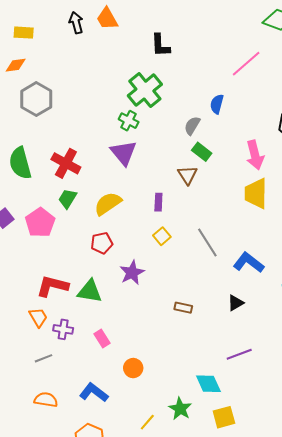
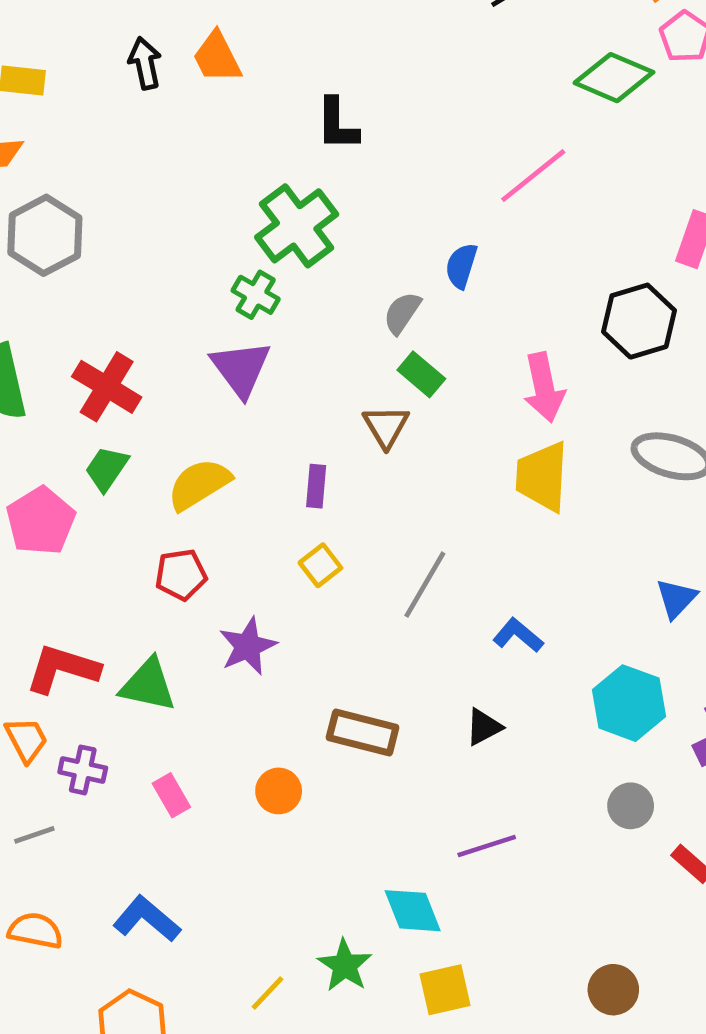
gray line: (207, 243) -> (425, 585), turned 60
blue L-shape: (249, 263) -> (518, 635), size x0.7
brown rectangle: (183, 308) -> (363, 732), size x1.6
orange circle: (133, 368) -> (279, 791), moved

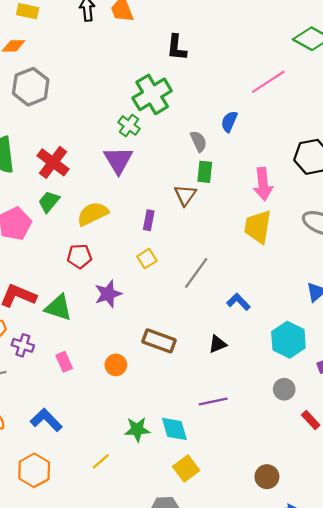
gray semicircle: (402, 313) -> (199, 141), turned 115
green rectangle: (421, 374) -> (205, 172), turned 50
green star: (345, 965) -> (137, 429), moved, turned 30
yellow square: (445, 990) -> (186, 469), turned -30

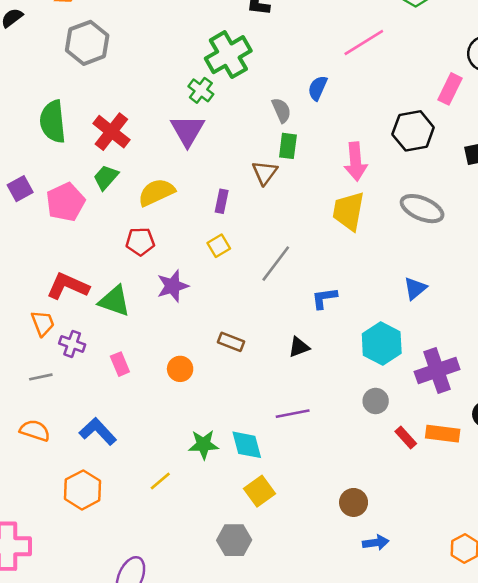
blue L-shape: (238, 302) -> (324, 298), turned -55
brown rectangle: (159, 341) -> (231, 342), size x0.7

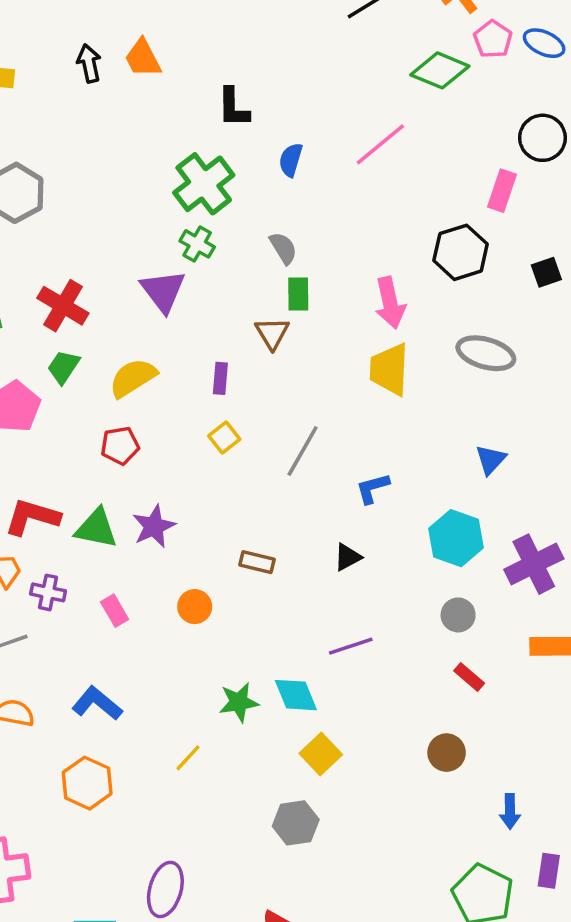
blue semicircle: (318, 88) -> (291, 160), moved
green cross: (201, 90) -> (197, 244), moved
purple star: (173, 286) -> (154, 526), moved
red rectangle: (406, 437) -> (469, 677), moved
blue arrow: (376, 543) -> (510, 811), moved, turned 105

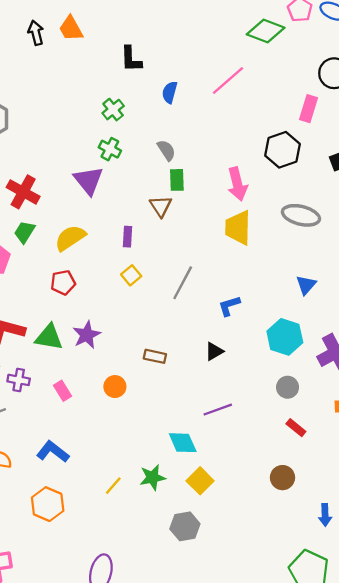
green cross: (204, 184) -> (113, 110), size x0.6
green star: (239, 702) -> (153, 477), moved

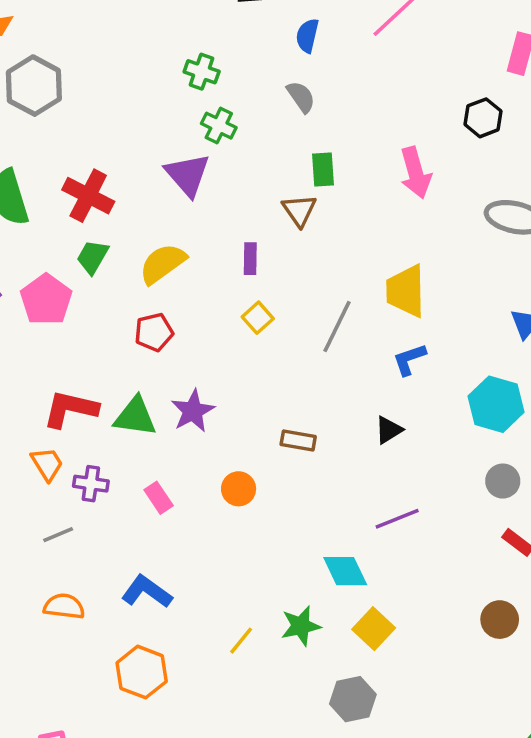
green cross: (113, 110) -> (202, 72), moved, turned -30
gray semicircle: (166, 150) -> (301, 97), moved
black hexagon: (283, 150) -> (483, 118), size x0.7
yellow trapezoid: (238, 228) -> (406, 291), moved

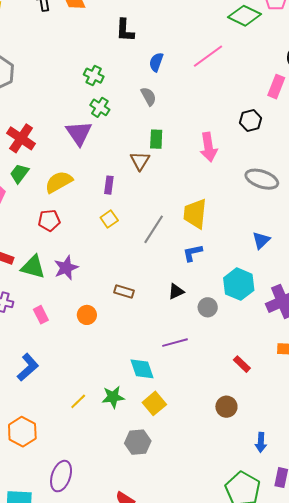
gray circle: (503, 481) -> (208, 307), moved
blue L-shape: (147, 592) -> (28, 367), turned 96
orange hexagon: (142, 672) -> (22, 432), moved

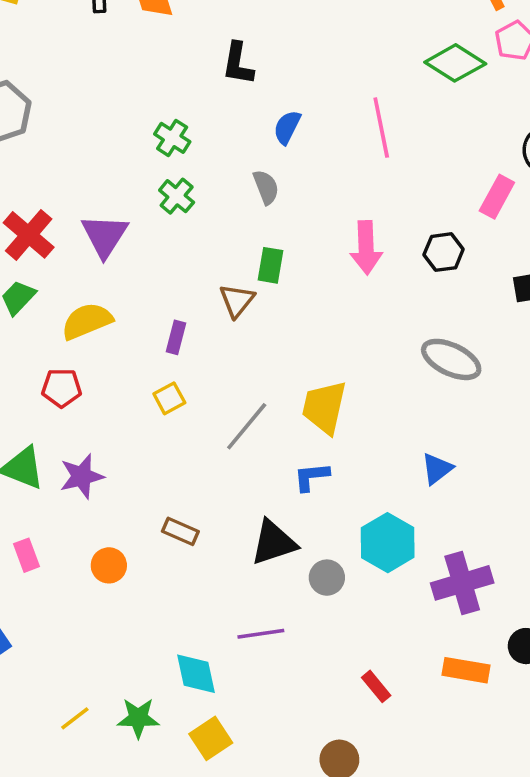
pink line: (208, 56) -> (381, 128), turned -72
purple triangle: (79, 133) -> (105, 236), moved
pink arrow: (209, 147) -> (366, 248), moved
black triangle: (176, 292) -> (274, 542), size x1.6

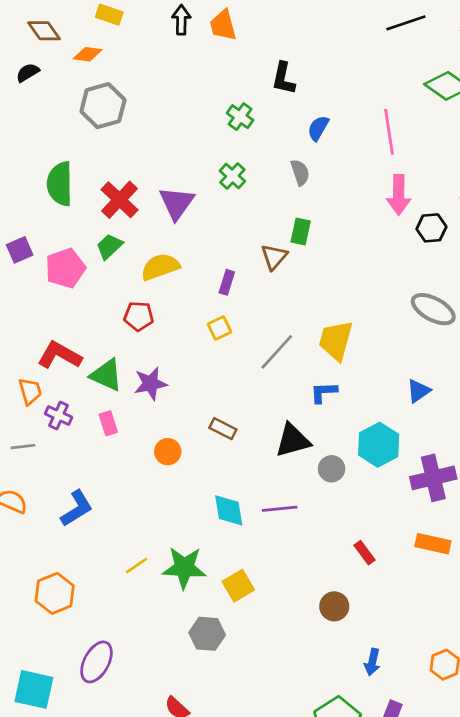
green cross: (172, 138) -> (240, 117), moved
pink arrow: (366, 248) -> (399, 195), moved
pink rectangle: (26, 555) -> (108, 423), moved
cyan diamond: (196, 674) -> (229, 510), moved
green star: (138, 718) -> (184, 568), size x1.4

